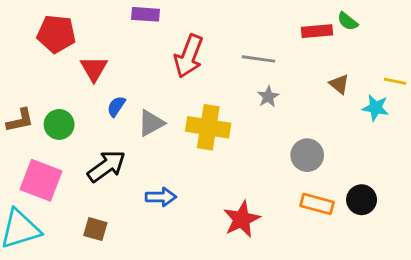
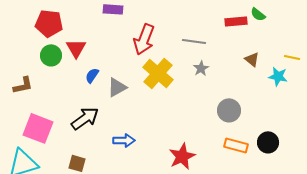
green circle: (59, 124) -> (51, 55), moved
yellow cross: (208, 127) -> (158, 73), moved, turned 32

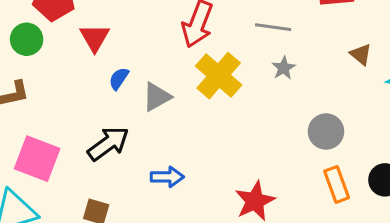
green circle: (51, 55) -> (27, 39), moved
orange rectangle: (236, 145) -> (337, 184), turned 55

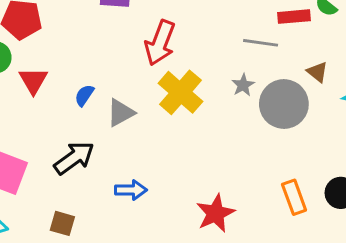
gray line: (273, 27) -> (261, 43), moved
red triangle: (95, 38) -> (33, 81), moved
gray circle: (326, 131) -> (284, 104), moved, size x1.4

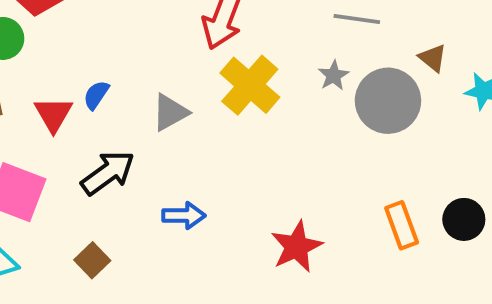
red triangle: (33, 81) -> (53, 114), moved
blue semicircle: (84, 95) -> (96, 95), moved
brown square: (62, 223) -> (92, 260), turned 30

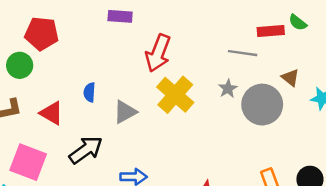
blue semicircle: (96, 95) -> (89, 92), moved, turned -30
red triangle: (53, 114) -> (51, 113), turned -30

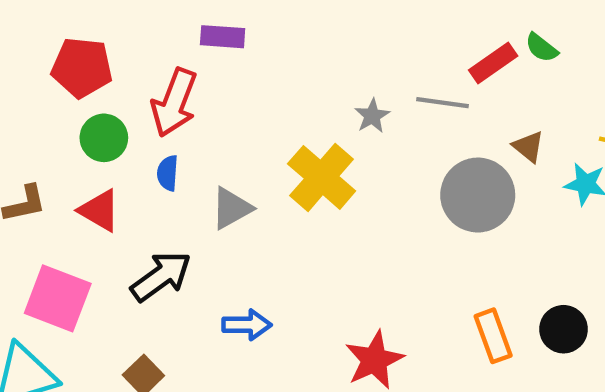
red rectangle: (271, 31) -> (493, 63), turned -30
red arrow: (158, 53) -> (174, 103), moved
green circle: (20, 65) -> (104, 138), moved
gray star: (228, 89) -> (372, 116), moved

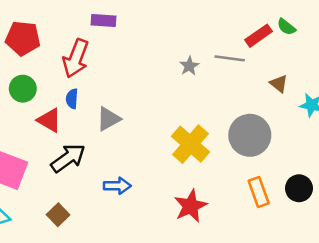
green circle: (104, 138) -> (23, 89), moved
yellow cross: (322, 177) -> (191, 144), moved
gray circle: (478, 195) -> (250, 135), moved
red triangle: (99, 210) -> (49, 120), moved

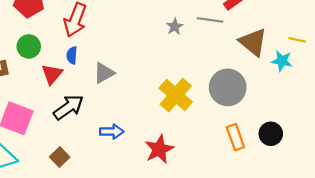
brown triangle: (279, 84) -> (253, 42), size x1.8
red triangle: (49, 120) -> (52, 74), turned 40
red star: (191, 206) -> (159, 149), moved

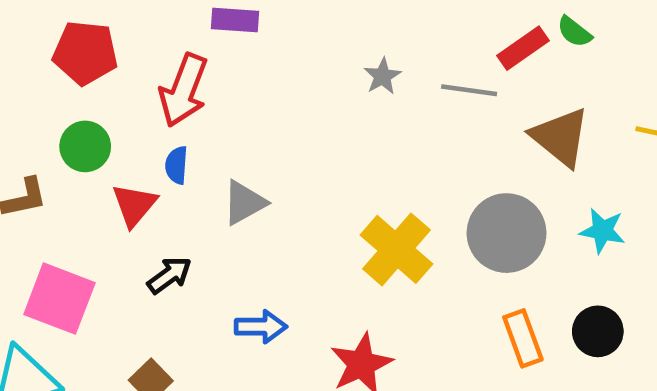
gray star: (175, 27) -> (382, 76), moved
cyan star: (282, 61) -> (602, 231), moved
black arrow: (69, 107) -> (169, 275), size x0.7

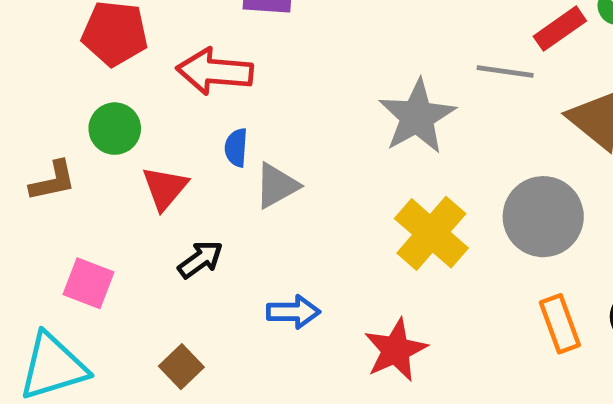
gray star: (382, 76) -> (417, 117), moved, size x2.0
red arrow: (183, 90) -> (215, 71), turned 74
blue semicircle: (176, 165) -> (236, 148), moved
pink square: (59, 299) -> (89, 283), size x0.7

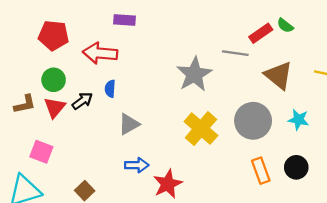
gray triangle: (277, 186) -> (129, 124), moved
red triangle: (165, 188) -> (55, 107), moved
black arrow: (200, 259) -> (82, 101), moved
red star: (396, 350) -> (168, 184), moved

